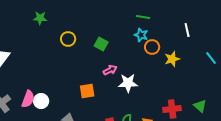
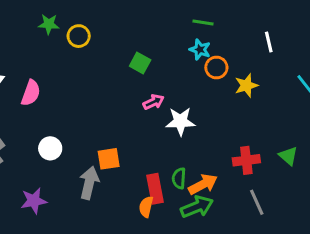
yellow circle: (68, 39) -> (79, 36), moved
orange square: (87, 91) -> (109, 159), moved
pink semicircle: (28, 99) -> (31, 93), moved

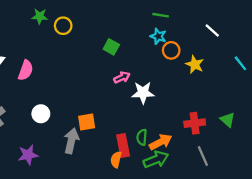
white line: (269, 42) -> (212, 30), turned -35
yellow star: (246, 85) -> (195, 64), turned -30

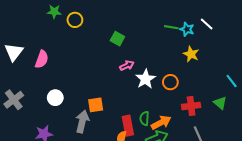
green line: (161, 15) -> (171, 27), moved
cyan star: (158, 36) -> (187, 29), moved
orange circle: (171, 50) -> (170, 82), moved
cyan line: (240, 63) -> (232, 81), moved
white star: (143, 93) -> (145, 79), turned -30

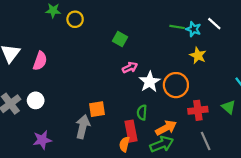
orange circle: (170, 82) -> (176, 85), size x1.5
white circle: (55, 98) -> (36, 100), moved
green semicircle: (144, 118) -> (142, 112), moved

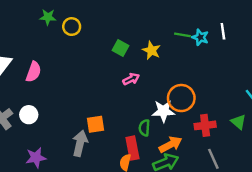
white line: (214, 24) -> (223, 31), turned 40
yellow star: (198, 55) -> (151, 50), moved
white star: (150, 82) -> (163, 111), moved, turned 30

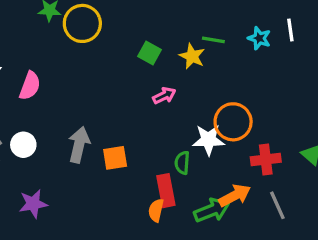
yellow circle: (72, 27) -> (82, 23), size x1.5
green line: (182, 35) -> (213, 40), moved
gray arrow: (80, 143) -> (79, 145), moved
orange arrow: (171, 144) -> (235, 196), moved

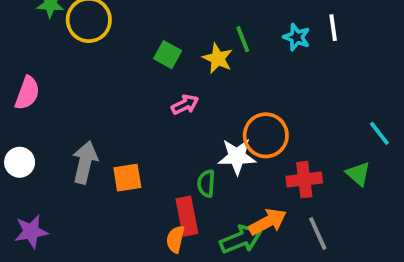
green line: (213, 40) -> (243, 39), turned 60

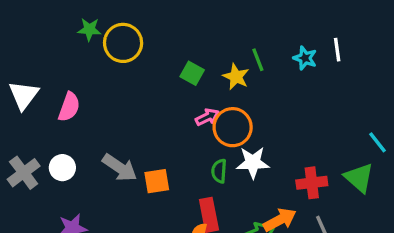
orange circle: (266, 135) -> (233, 127), moved
gray arrow: (85, 162) -> (120, 168), turned 111
green triangle: (358, 174) -> (359, 178), size x1.4
green semicircle: (206, 183) -> (219, 171), moved

